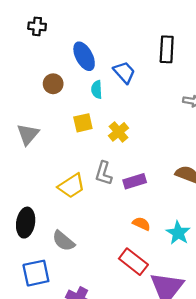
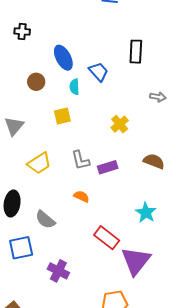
yellow cross: (119, 132) -> (120, 124), moved
gray L-shape: (104, 173) -> (80, 160), turned -30
yellow trapezoid: (71, 186) -> (39, 163), moved
orange semicircle: (141, 224) -> (81, 196), moved

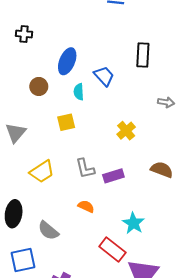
blue ellipse: (63, 58) -> (67, 61), turned 50
cyan star: (146, 213) -> (133, 223), moved

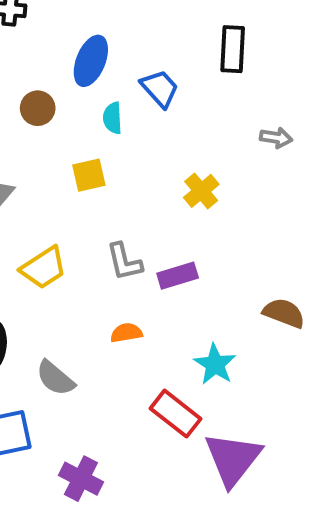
brown semicircle: (162, 170) -> (284, 313), moved
orange semicircle: (86, 206) -> (126, 333), turned -35

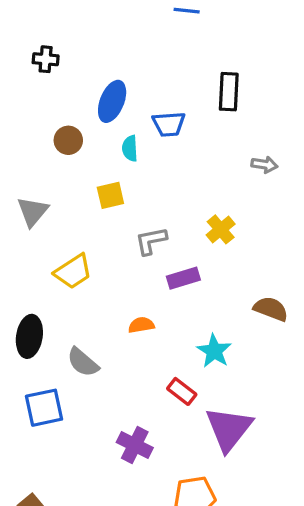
blue trapezoid: (160, 88) -> (169, 124), turned 128
yellow cross: (201, 191) -> (221, 229), moved
gray L-shape: (124, 262) -> (151, 241), moved, turned 92
red rectangle: (176, 414) -> (182, 391), size x0.7
purple cross: (81, 479) -> (135, 445), moved

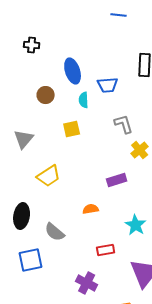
blue ellipse: (112, 101) -> (73, 71), turned -40
gray L-shape: (151, 241) -> (124, 124), moved, turned 85
red rectangle: (182, 391) -> (106, 250), moved, turned -48

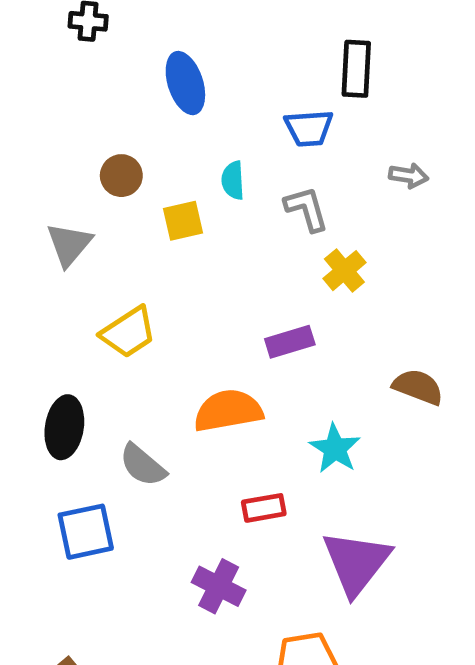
blue trapezoid: (108, 85) -> (309, 128), moved
brown circle: (46, 95) -> (121, 176), moved
cyan semicircle: (84, 100) -> (233, 180), moved
orange semicircle: (91, 209) -> (228, 411), size x1.8

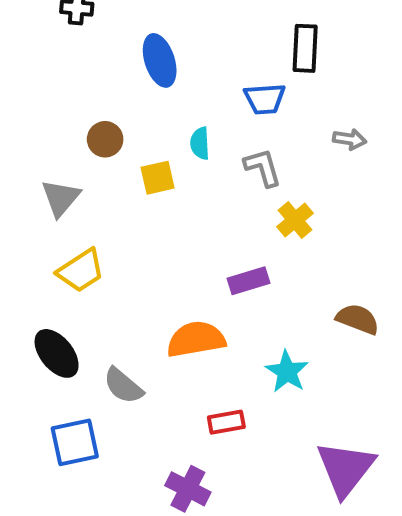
yellow trapezoid: (128, 332) -> (81, 271), moved
black ellipse: (64, 427) -> (57, 353), turned -48
purple triangle: (356, 563) -> (346, 469), moved

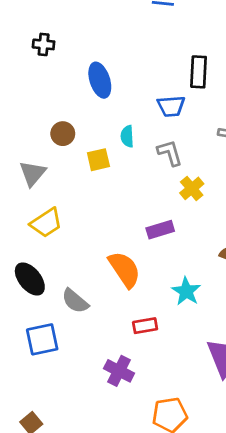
orange semicircle: (196, 339) -> (124, 269), turned 66

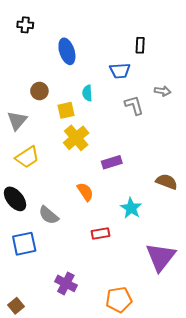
black rectangle: (199, 72) -> (140, 45), size x0.7
gray L-shape: (170, 153) -> (134, 105), moved
yellow cross: (192, 188) -> (76, 138), moved, size x1.4
orange semicircle: (124, 269) -> (85, 192), size x0.7
purple cross: (119, 371) -> (66, 283), moved

